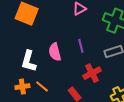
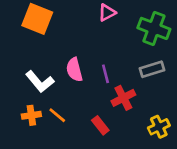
purple line: (81, 46) -> (105, 74), moved
white L-shape: (29, 61) -> (40, 82), turned -55

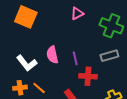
red cross: (123, 98) -> (88, 76), turned 30

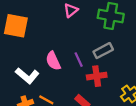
gray rectangle: (109, 56) -> (103, 51), moved

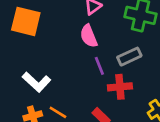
pink semicircle: (53, 61) -> (89, 36), moved

